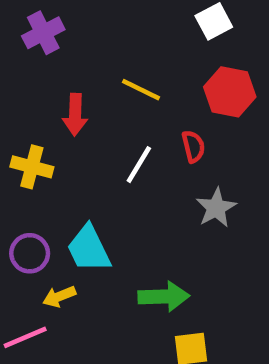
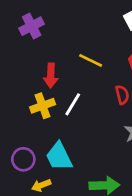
white line: (139, 165) -> (73, 104), moved
yellow cross: (32, 167) -> (43, 106), moved, turned -35

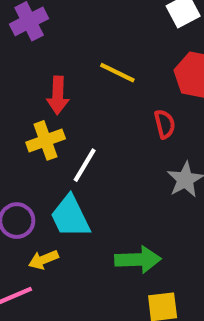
white line: (73, 104) -> (85, 165), moved

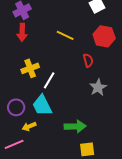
red arrow: (58, 95) -> (22, 32), moved

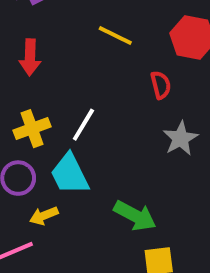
red arrow: (22, 32) -> (30, 57), moved
yellow cross: (30, 68) -> (32, 129), moved
green arrow: (75, 126) -> (135, 216), turned 30

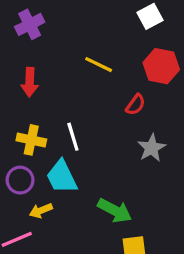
red semicircle: (161, 85) -> (136, 105), turned 50
white line: (83, 125) -> (73, 137), turned -48
yellow cross: (32, 129) -> (31, 140), turned 32

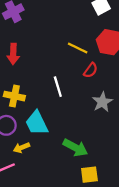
yellow line: (99, 65) -> (78, 48), moved
white line: (73, 137) -> (58, 87), moved

